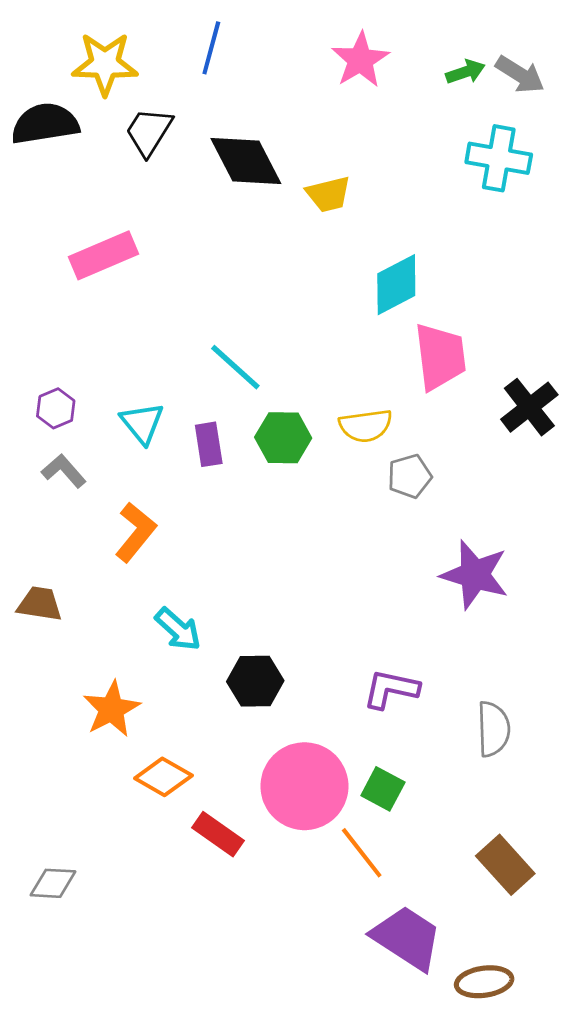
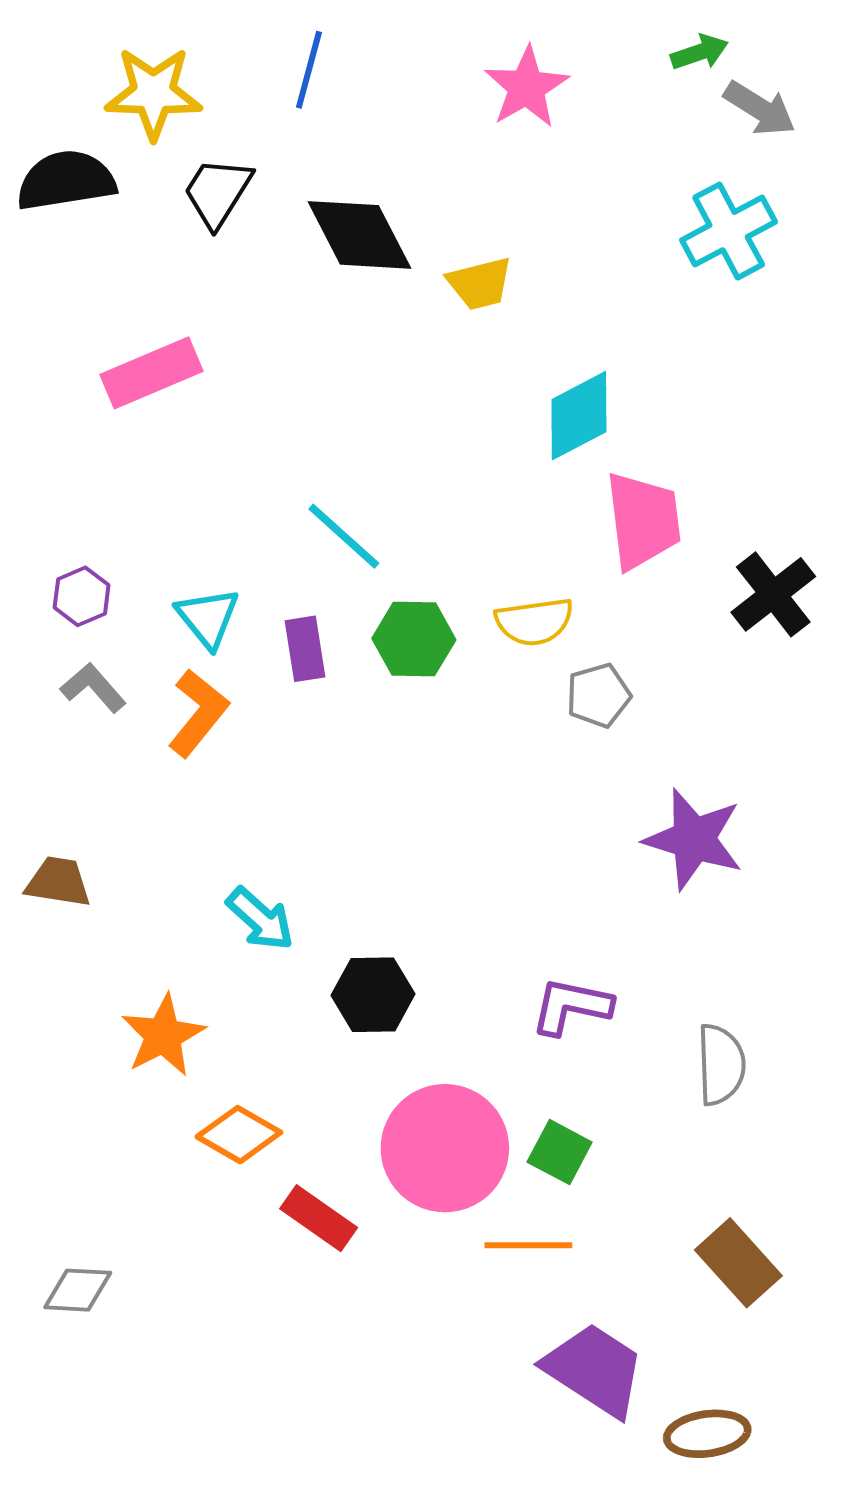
green arrow: (465, 72) -> (699, 52), moved
cyan cross: (499, 158) -> (729, 231), turned -38
orange L-shape: (136, 532) -> (198, 713), moved
orange line: (362, 853) -> (528, 1245), turned -52

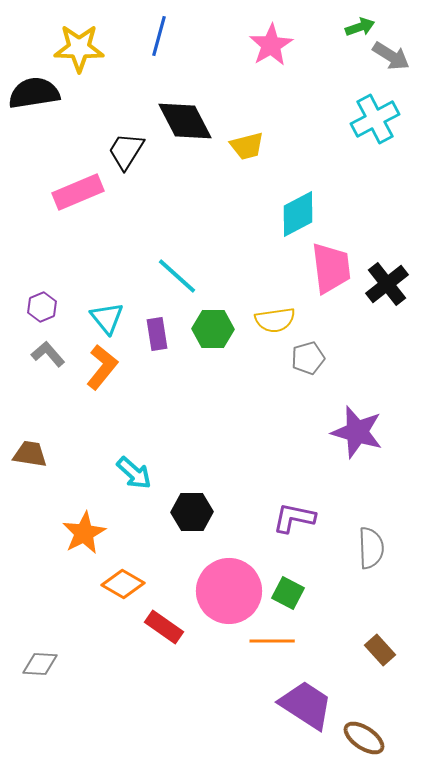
black trapezoid: (218, 192) -> (126, 151), moved
black cross: (773, 594) -> (387, 284), moved
brown rectangle: (738, 1263) -> (380, 650), size x0.7
brown ellipse: (707, 1434) -> (364, 738), turned 42

